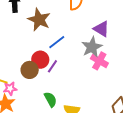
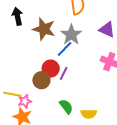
gray star: (92, 47) -> (71, 35), moved

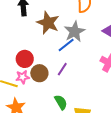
red circle: (51, 69) -> (25, 59), moved
pink star: (25, 101) -> (23, 77), moved

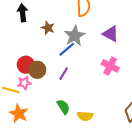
brown star: (48, 23) -> (48, 28), size x0.6
brown circle: (39, 73) -> (37, 70), moved

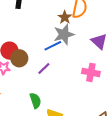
brown star: (48, 28) -> (65, 17), moved
pink cross: (110, 66) -> (91, 72), turned -30

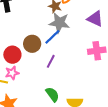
gray star: (64, 34) -> (59, 23), turned -30
brown circle: (19, 58) -> (32, 44), moved

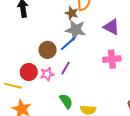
red circle: (12, 55) -> (29, 72), moved
pink star: (12, 73) -> (47, 74), moved

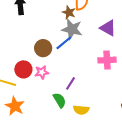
purple line: (66, 68) -> (70, 83), moved

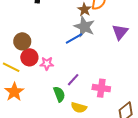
purple triangle: (108, 28) -> (120, 32), turned 30
brown circle: (43, 48) -> (22, 41), moved
pink cross: (107, 60) -> (101, 88), moved

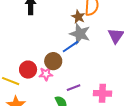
brown circle: (22, 41) -> (53, 61), moved
purple line: (73, 80) -> (74, 88), turned 32

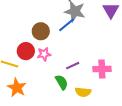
brown circle: (53, 61) -> (41, 31), moved

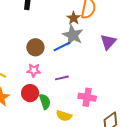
red circle: (26, 51) -> (30, 93), moved
purple line: (73, 66) -> (62, 78), moved

